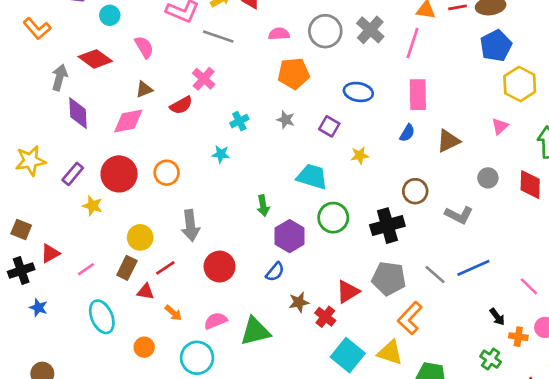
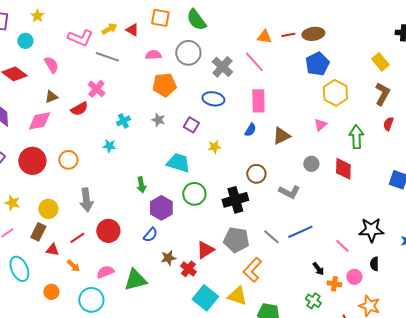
gray cross: (370, 30) -> (222, 67), moved
pink line: (413, 43) -> (254, 62), turned -60
yellow star: (93, 206) -> (12, 203), moved
red line: (165, 268) -> (77, 238), moved

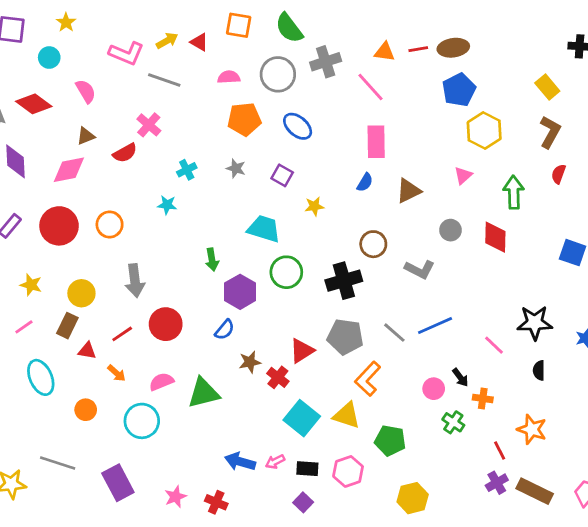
gray cross: (222, 67) -> (326, 62), moved, turned 30
blue ellipse: (213, 99) -> (298, 126), moved, turned 30
pink circle: (354, 277) -> (434, 389), moved

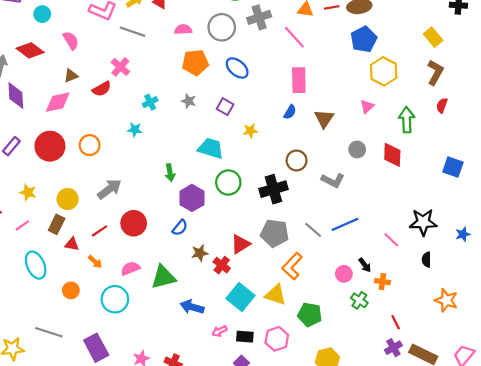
brown triangle: (408, 191) -> (324, 119), turned -30
gray arrow: (135, 281) -> (109, 189), turned -120
orange star: (532, 429) -> (446, 300), moved
blue arrow: (240, 462) -> (192, 307), moved

